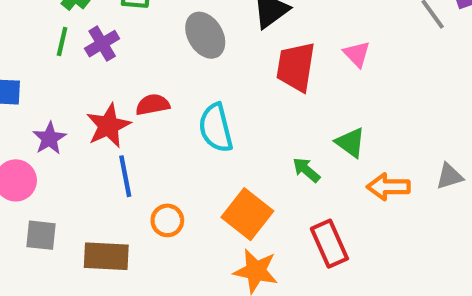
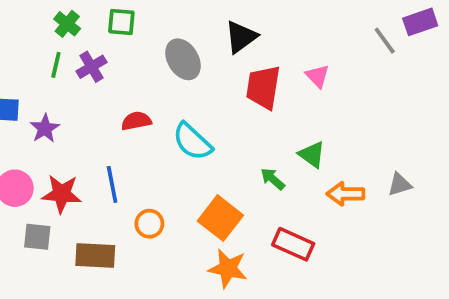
red star: (108, 126) -> (62, 194), moved, turned 30
cyan semicircle: (216, 128) -> (192, 141), turned -33
purple star: (49, 138) -> (45, 128), moved
red rectangle: (329, 244) -> (293, 244), turned -42

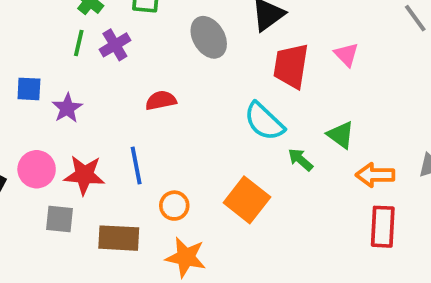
cyan semicircle: (192, 141) -> (264, 121), moved
red rectangle: (293, 244) -> (383, 227), moved, turned 69
orange star: (228, 268) -> (186, 257), moved

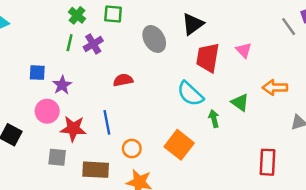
green arrow: (301, 160) -> (214, 119), turned 35
pink circle: (37, 169) -> (47, 111), moved
orange arrow: (375, 175) -> (275, 88), moved

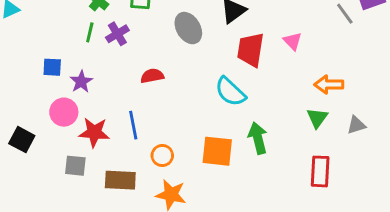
green triangle: (240, 102) -> (317, 118), moved, turned 30
green arrow: (214, 119) -> (258, 138), moved, size x1.5
orange square: (179, 145) -> (217, 151), turned -32

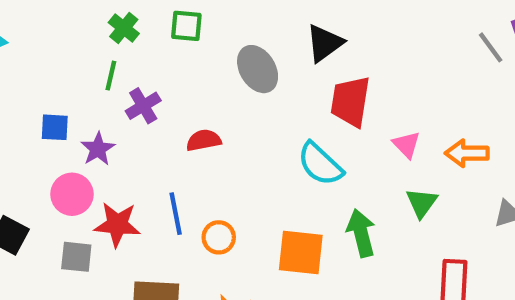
purple cross: (117, 34) -> (143, 106), moved
pink triangle: (293, 41) -> (406, 145), moved
green triangle: (317, 118) -> (422, 203), moved
orange circle: (162, 155) -> (219, 237), moved
gray square: (75, 166) -> (76, 257), moved

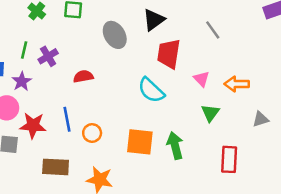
gray line: (491, 47) -> (213, 30), moved
green line: (111, 76) -> (24, 50), moved
green arrow: (361, 233) -> (175, 146), moved

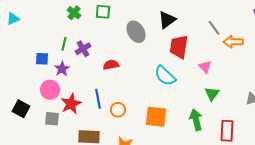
orange arrow: (237, 84) -> (233, 42), moved
red star: (33, 125) -> (71, 104), turned -30
green arrow: (175, 146) -> (196, 120), moved

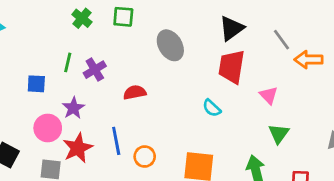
black triangle: (167, 20) -> (232, 28), moved
purple star: (62, 69) -> (73, 108), moved
cyan semicircle: (165, 76) -> (212, 108), size x0.6

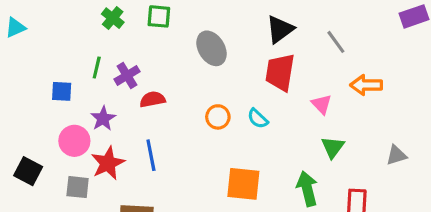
orange arrow: (309, 60) -> (366, 85), moved
red semicircle: (135, 92) -> (153, 99), moved
orange circle: (145, 157) -> (218, 117), moved

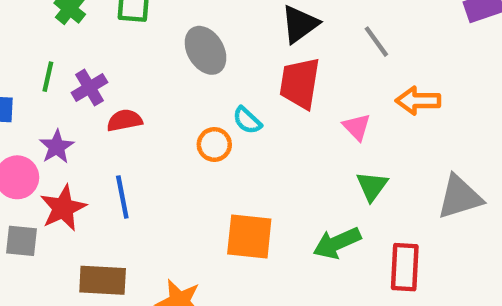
cyan semicircle: (258, 119) -> (247, 120), moved
gray triangle: (396, 155) -> (460, 197), size x1.6
green arrow: (307, 189) -> (337, 243), turned -100

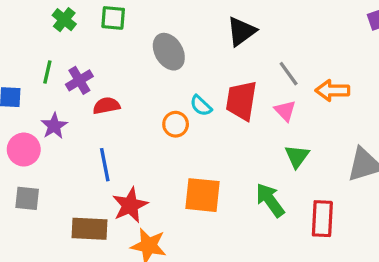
gray line: (376, 42) -> (289, 74), moved
red trapezoid: (300, 83) -> (241, 101), moved
red star: (63, 208) -> (130, 205), moved
green arrow: (337, 243) -> (270, 200), turned 78

